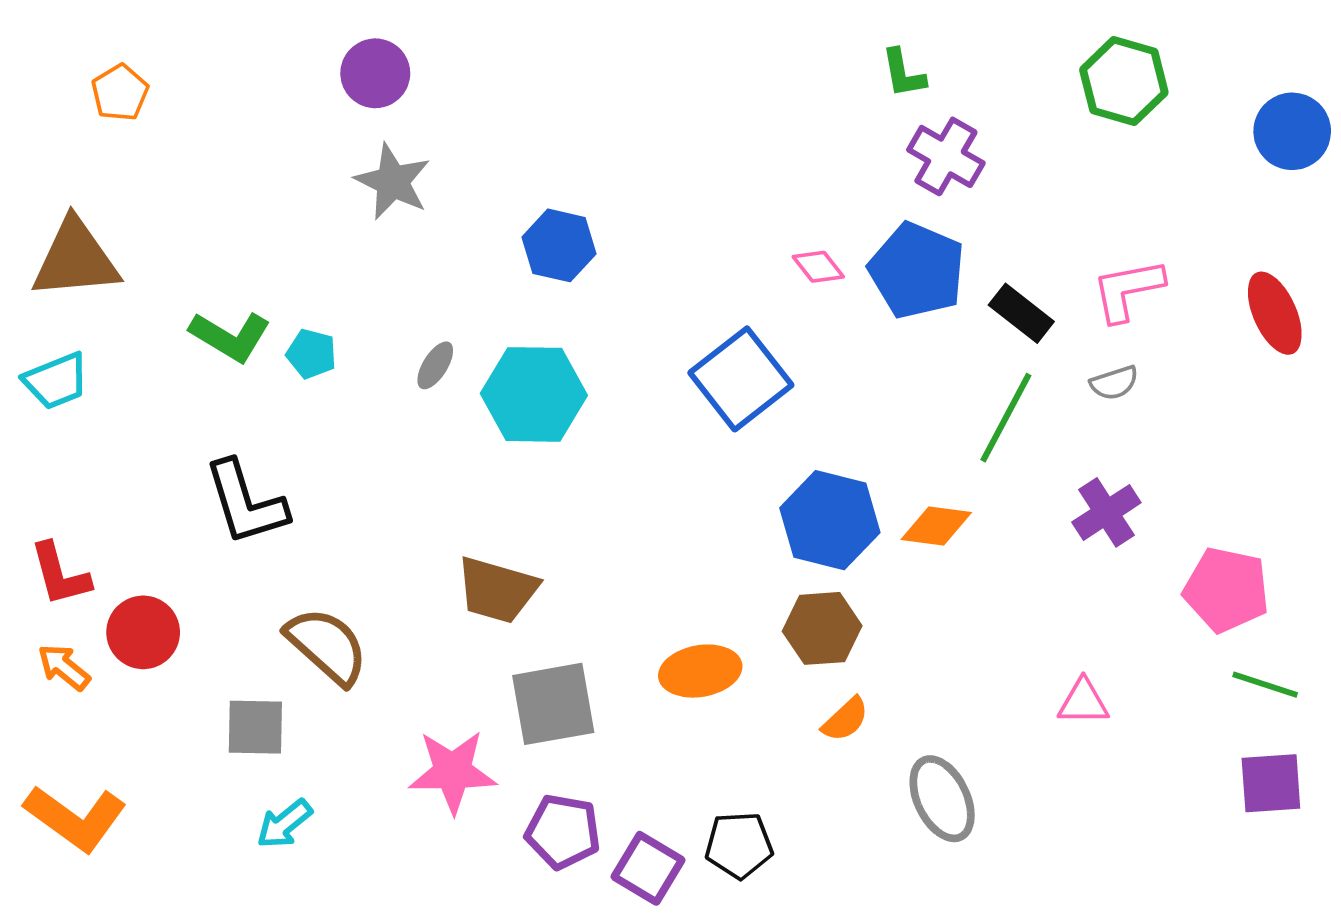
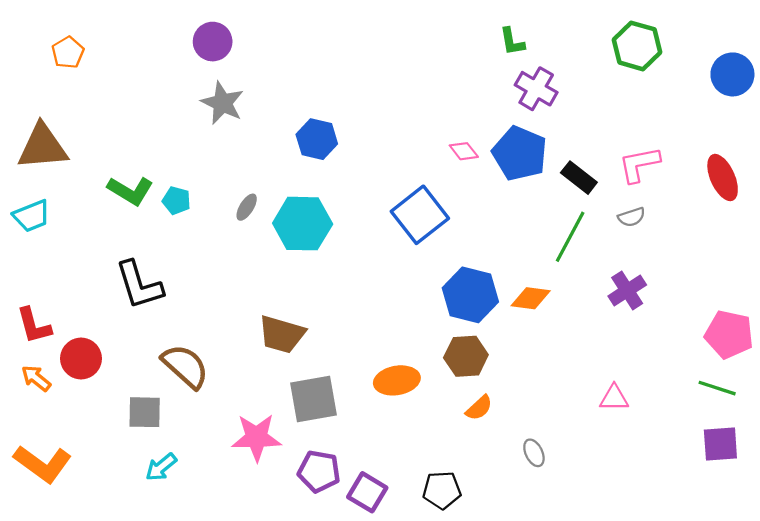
pink pentagon: (1226, 590) -> (729, 334), moved
gray ellipse: (942, 799) -> (534, 453), size x0.6
black pentagon: (739, 845) -> (442, 490), moved

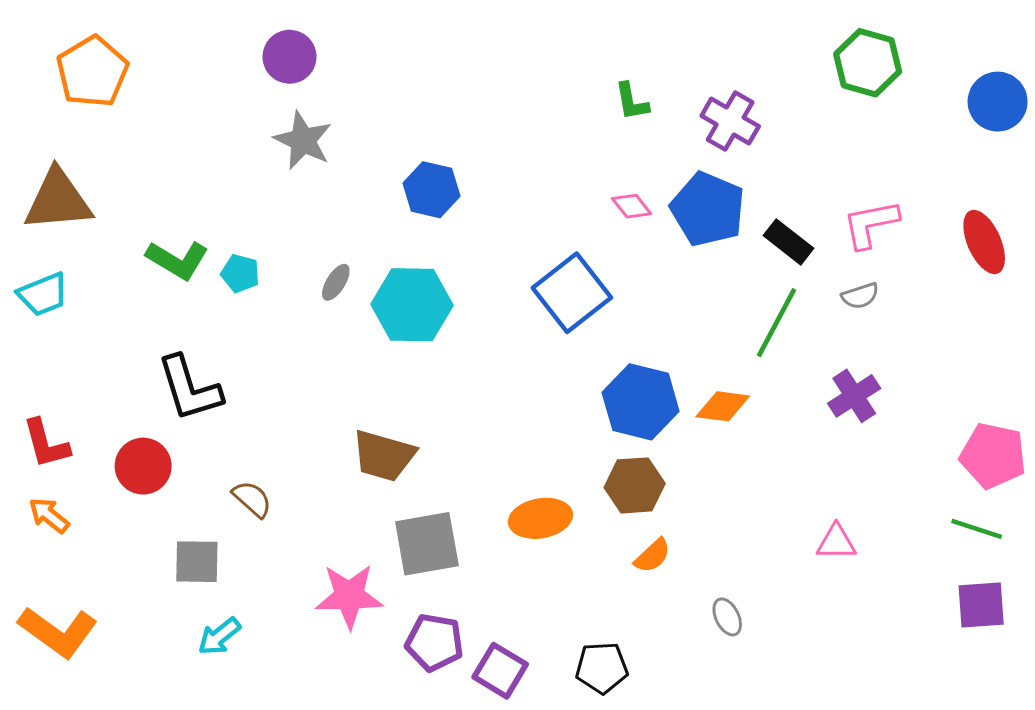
green L-shape: (512, 42) -> (632, 102), moved
orange pentagon: (68, 53) -> (92, 72), size x1.6
red circle: (81, 358) -> (143, 466), moved
brown semicircle: (185, 366) -> (252, 499), size x0.6

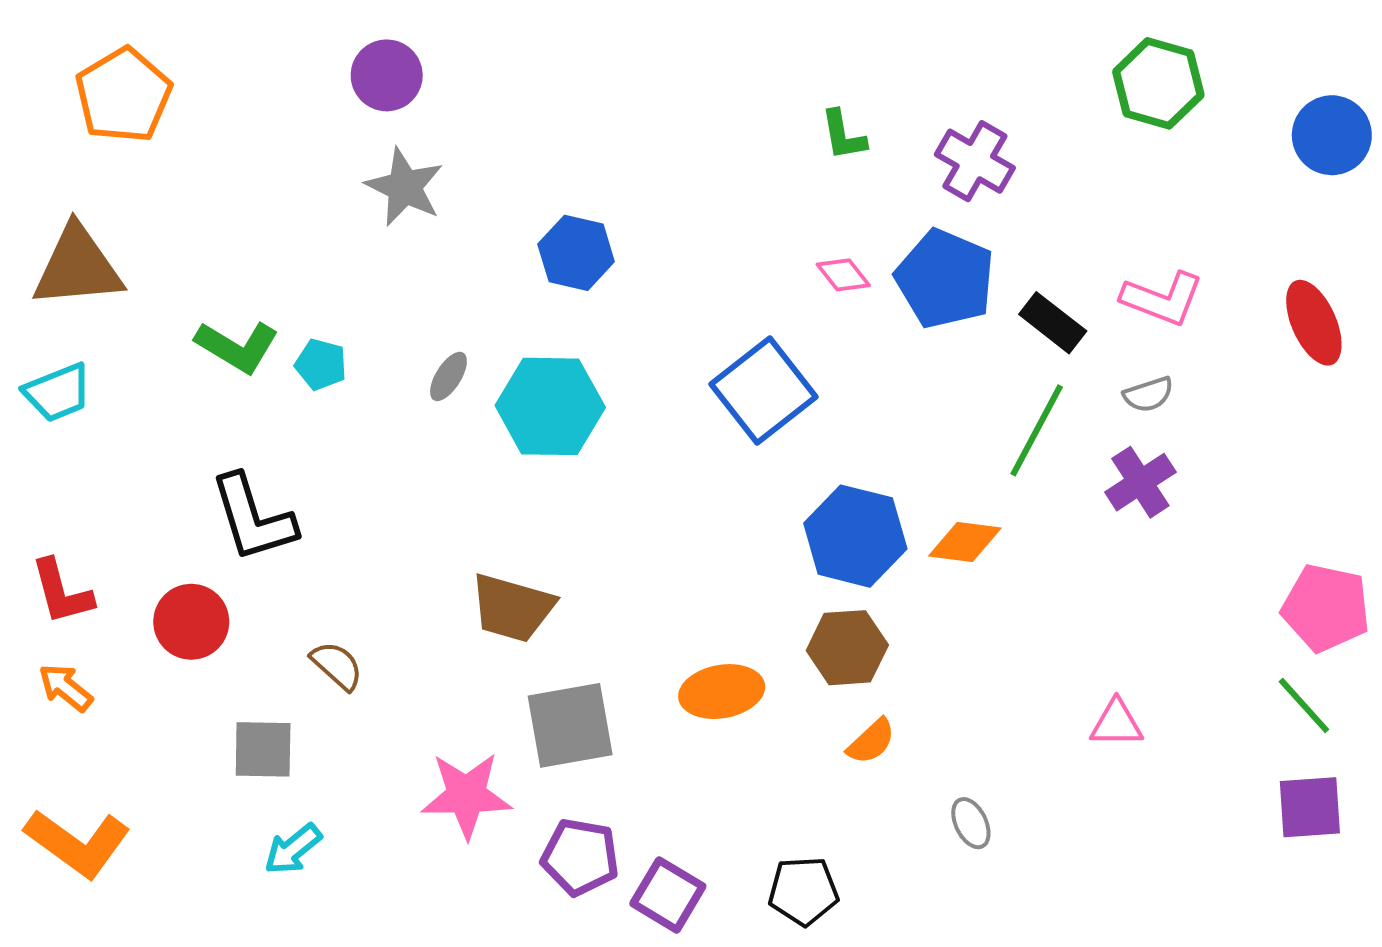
pink L-shape: (871, 224) -> (1162, 299), turned -148
purple cross: (854, 396) -> (1140, 482), moved
green line: (977, 529) -> (1304, 706), turned 30

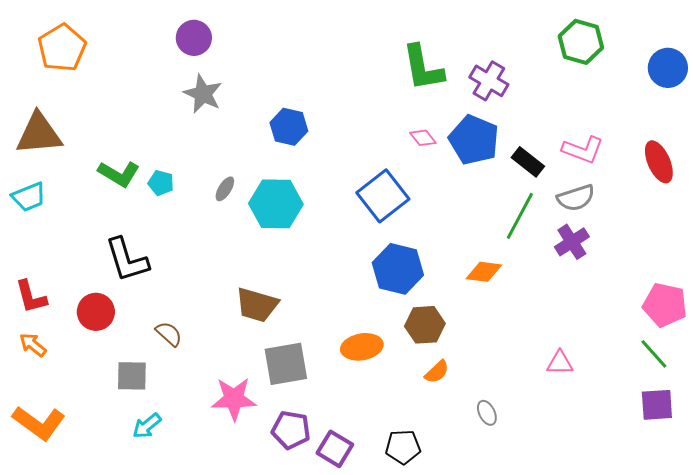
green L-shape: (843, 135) -> (423, 68), size x1.8
gray semicircle: (1148, 394) -> (576, 198), size x1.5
blue hexagon: (855, 536) -> (398, 269), moved

